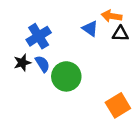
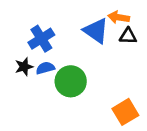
blue triangle: (90, 29) -> (96, 31), size x1.5
blue semicircle: (42, 64) -> (45, 68), turned -72

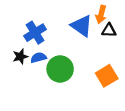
orange arrow: (119, 17) -> (101, 14), turned -84
orange square: (125, 112) -> (107, 76), moved

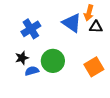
black star: (20, 56) -> (22, 58), moved
blue semicircle: (38, 58) -> (32, 71), moved

